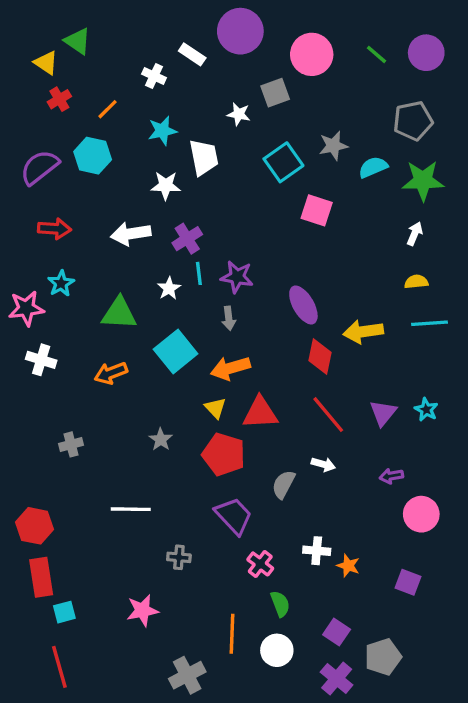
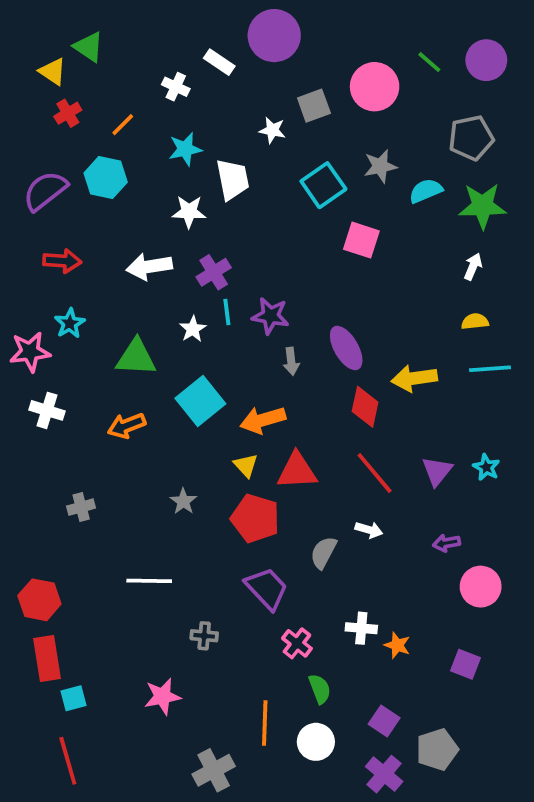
pink circle: (312, 54) -> (375, 87), moved
gray arrow: (229, 318) -> (291, 361), moved

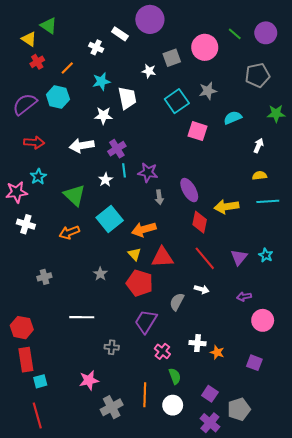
cyan semicircle: (426, 191) -> (233, 118), moved
green star: (482, 206) -> (276, 114), moved, size x0.7
green triangle: (136, 357) -> (74, 195), turned 40
purple trapezoid: (267, 588) -> (146, 321), turned -105
gray cross: (214, 770) -> (112, 407), moved

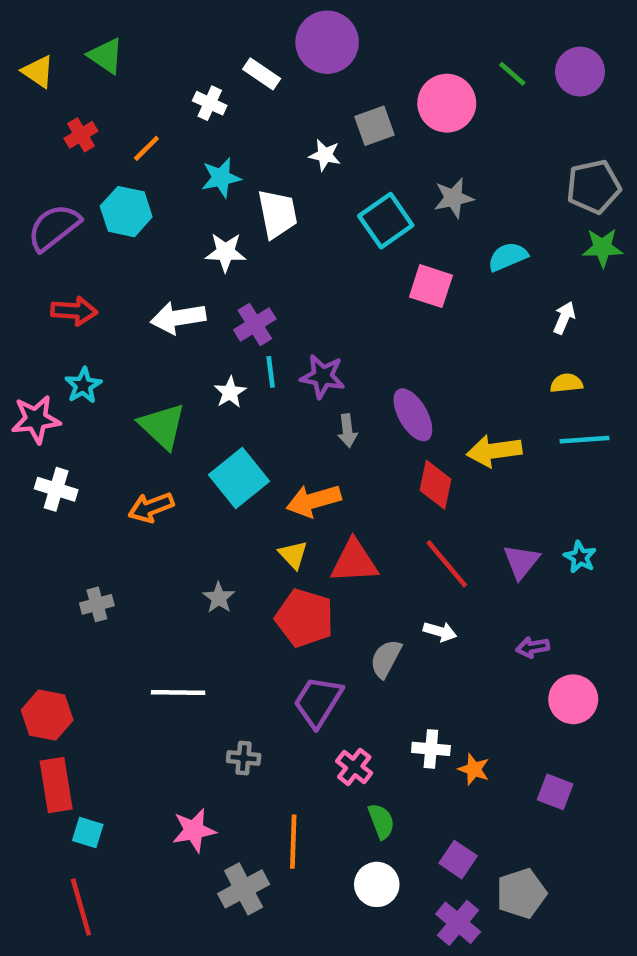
yellow triangle: (29, 39) -> (38, 72), moved
gray pentagon: (257, 75) -> (594, 187), moved
cyan square: (40, 381) -> (88, 833), turned 32
orange line: (145, 395) -> (293, 842), moved

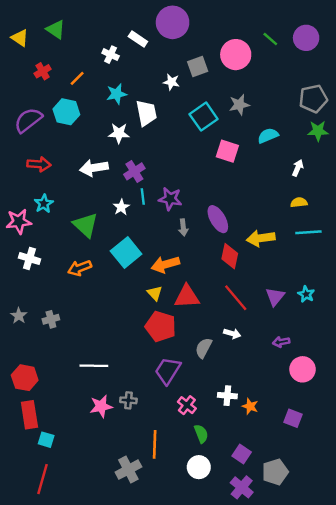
gray star: (219, 598) -> (19, 316), moved
pink star: (194, 830) -> (101, 406), moved
red line: (81, 907) -> (43, 479), turned 32

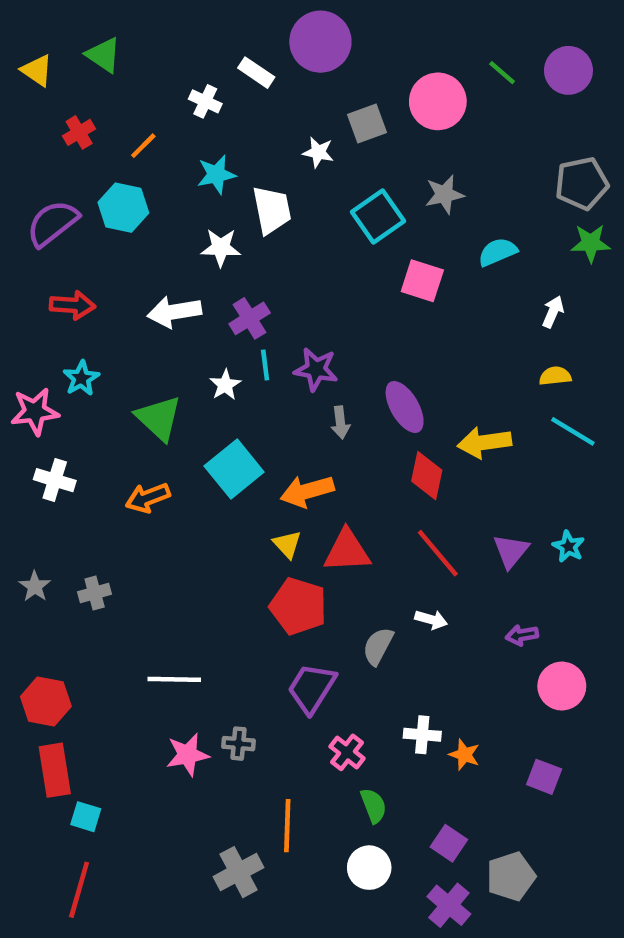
cyan line: (308, 232) -> (573, 431), turned 35

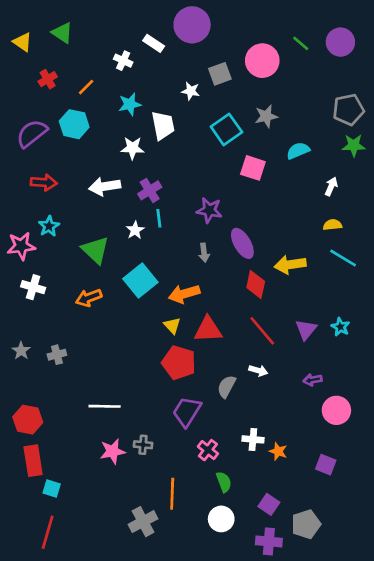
purple star: (316, 369) -> (209, 210), moved
purple cross: (449, 905) -> (269, 541), turned -35

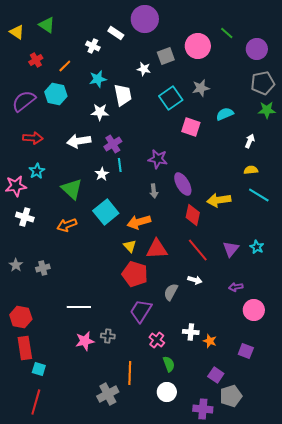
purple circle: (340, 42) -> (257, 49), moved
purple square: (269, 504) -> (216, 375), moved

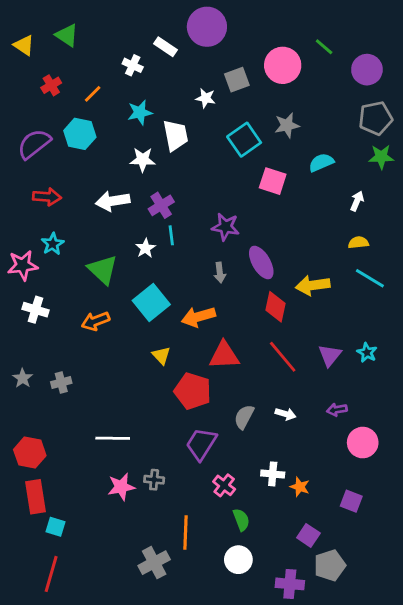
yellow triangle: (130, 246) -> (161, 355), moved
white arrow: (195, 280) -> (286, 414), moved

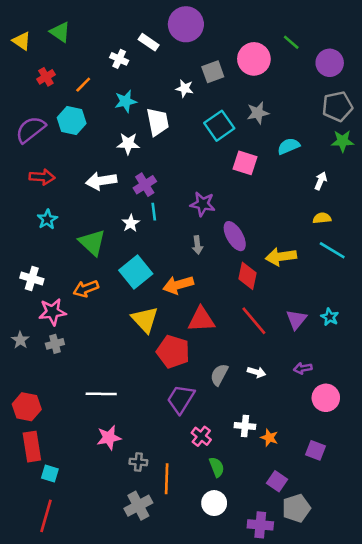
pink star: (23, 265) -> (52, 312), moved
yellow triangle: (161, 355) -> (145, 319), size x1.6
gray cross: (154, 480) -> (138, 462), moved

